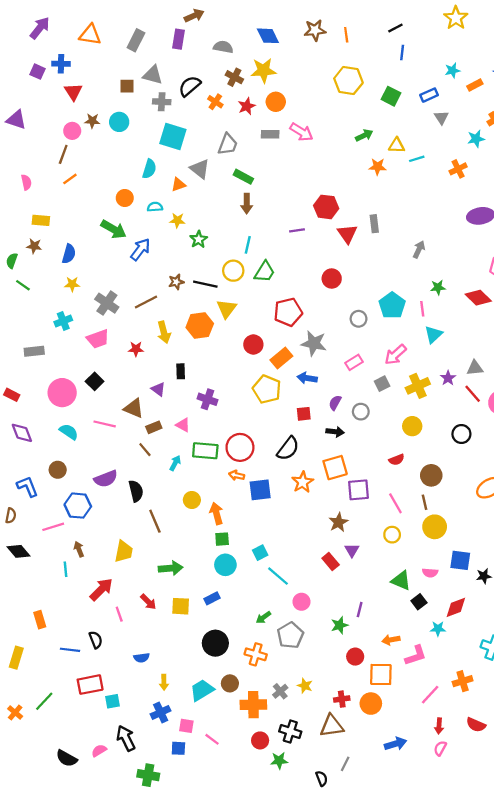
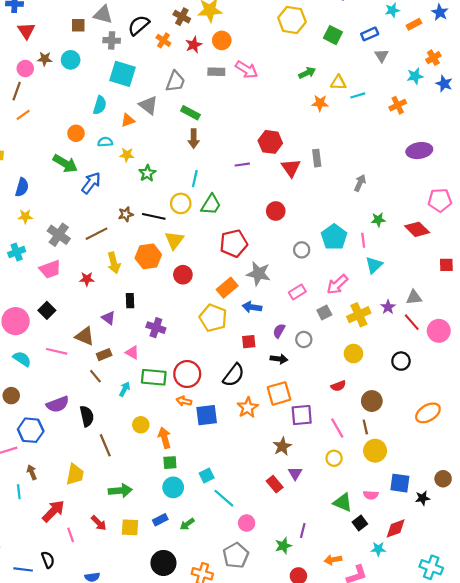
red circle: (253, 344) -> (183, 275), moved
green arrow: (263, 617) -> (187, 524), moved

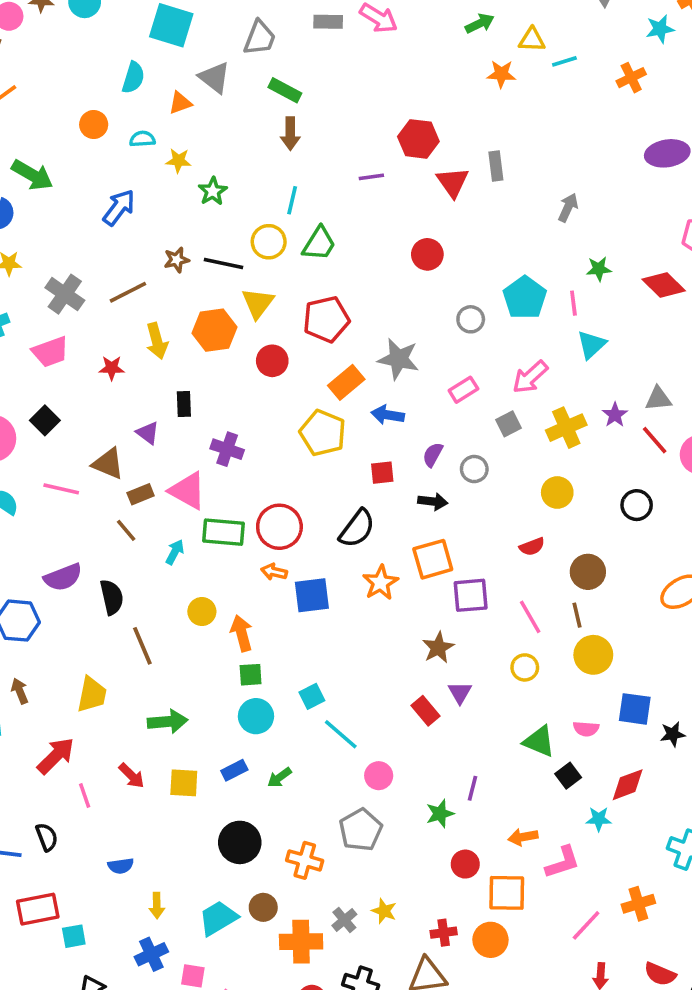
green arrow: (65, 164) -> (32, 175), moved
red pentagon: (234, 243) -> (326, 319), moved
pink triangle: (132, 352) -> (187, 491), size x1.6

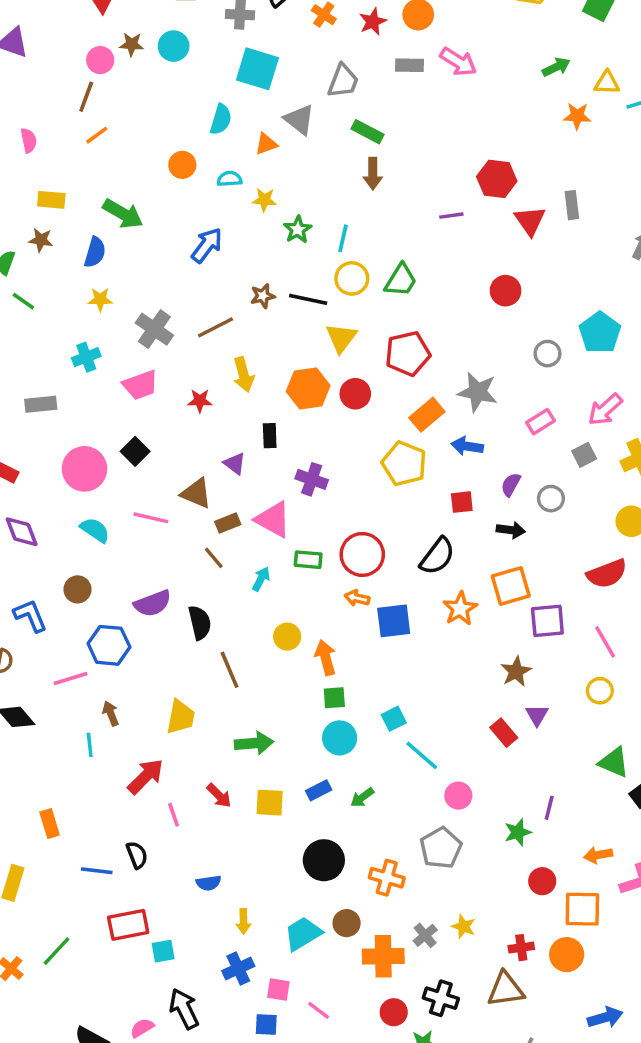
cyan line: (292, 200) -> (343, 238), moved
orange hexagon: (215, 330) -> (308, 388), moved
green rectangle: (224, 532) -> (308, 560), size x0.7
red semicircle: (532, 547) -> (607, 574), size x1.6

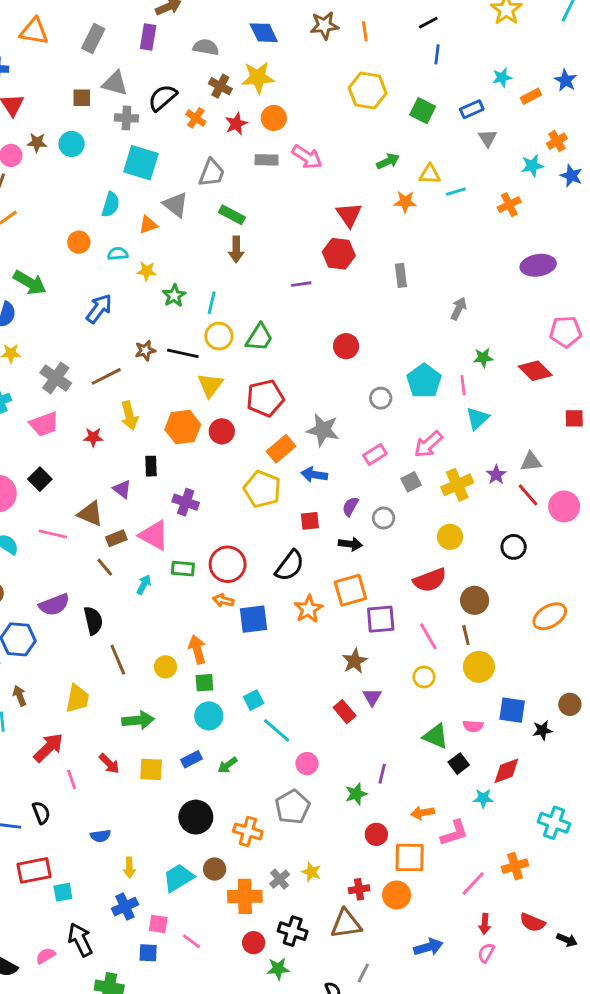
red triangle: (530, 221) -> (349, 215), moved
yellow circle: (287, 637) -> (165, 667), moved

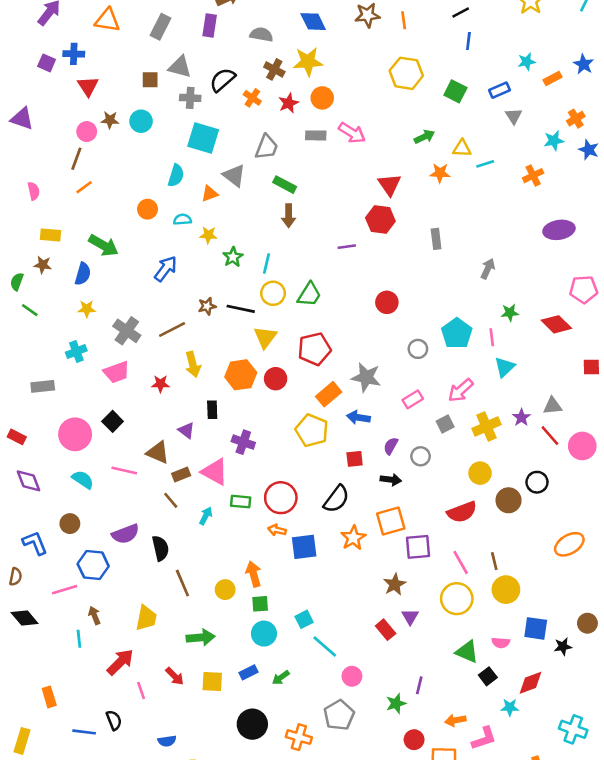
brown circle: (475, 600) -> (509, 500), moved
yellow circle: (424, 677) -> (457, 599), size x1.6

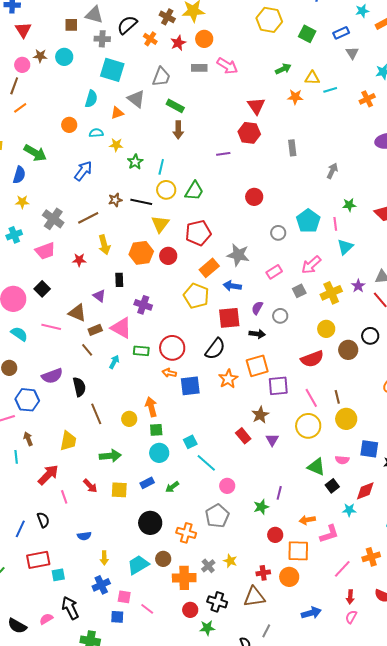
red square: (355, 459) -> (229, 318), size x1.6
red rectangle: (386, 630) -> (243, 436), moved
blue line: (84, 732) -> (20, 529), turned -72

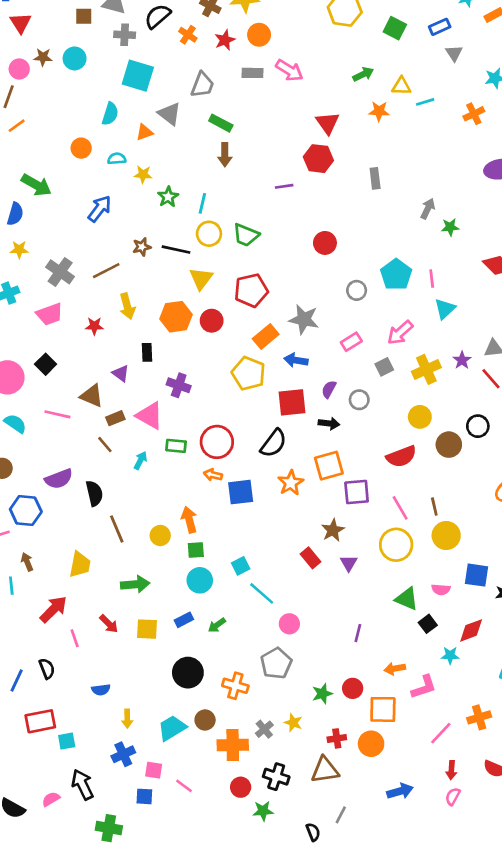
green trapezoid: (194, 191) -> (246, 235), turned 80
green star: (349, 205) -> (450, 227), moved
green star: (261, 507) -> (322, 694), moved

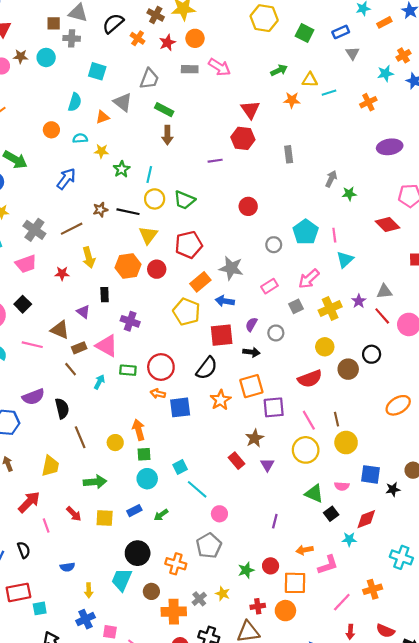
gray cross: (125, 35) -> (72, 38), moved
cyan square: (138, 76) -> (97, 71), size x0.7
cyan trapezoid: (172, 728) -> (122, 580), moved, turned -35

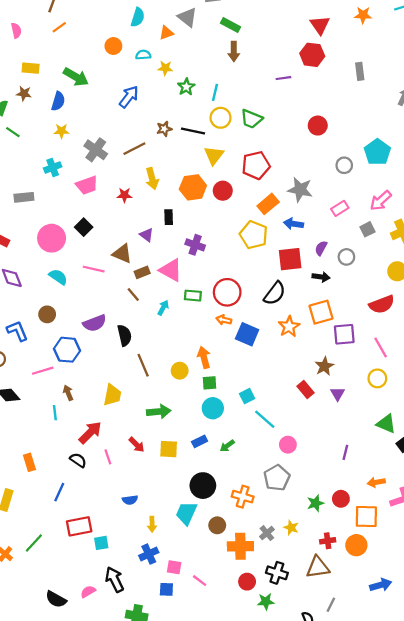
blue square: (180, 407) -> (247, 334), turned 30
yellow circle: (306, 450) -> (377, 378), size x0.7
black semicircle: (24, 550) -> (78, 460), moved, turned -35

